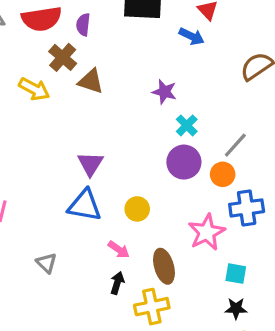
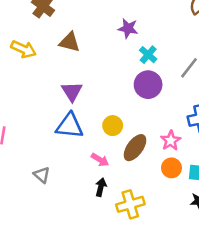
brown triangle: (91, 81) -> (70, 42), moved
yellow arrow: (34, 89) -> (23, 49), moved
orange circle: (223, 174) -> (171, 168), moved
pink star: (207, 232) -> (171, 141), size x0.7
brown ellipse: (164, 266) -> (135, 148), moved, turned 56

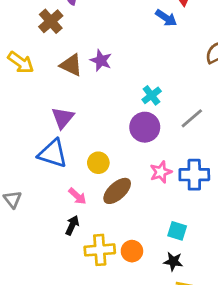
purple star: (128, 28) -> (101, 60), moved
pink star: (171, 141) -> (161, 172), moved
orange circle: (171, 168) -> (132, 251), moved

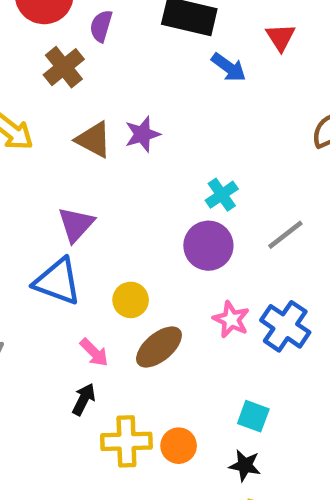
blue arrow: (166, 18) -> (229, 67), moved
purple star: (101, 60) -> (142, 134), turned 30
pink star: (161, 172) -> (231, 319), turned -30
blue cross: (194, 175) -> (285, 326), turned 32

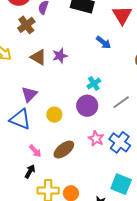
red triangle: (281, 37) -> (122, 15), size x1.5
blue arrow: (229, 67) -> (103, 42), moved
yellow circle: (131, 300) -> (54, 115), moved
cyan square: (253, 416) -> (121, 184), moved, size x1.5

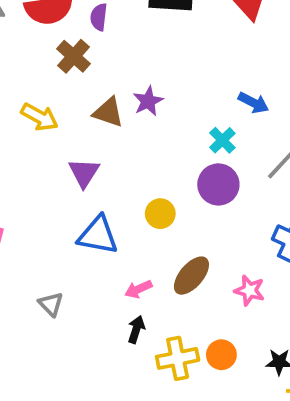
blue arrow: (103, 42) -> (253, 103), moved
purple triangle: (29, 94) -> (84, 173), moved
pink star: (96, 139) -> (249, 290), moved
pink arrow: (35, 151) -> (138, 289), turned 120

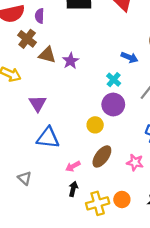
brown triangle: (108, 112) -> (47, 55), moved
yellow circle: (160, 214) -> (95, 125), moved

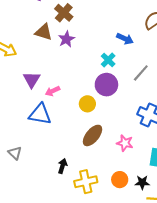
brown cross: (27, 39) -> (64, 13), moved
pink arrow: (73, 166) -> (53, 91), moved
orange circle: (122, 200) -> (120, 180), moved

